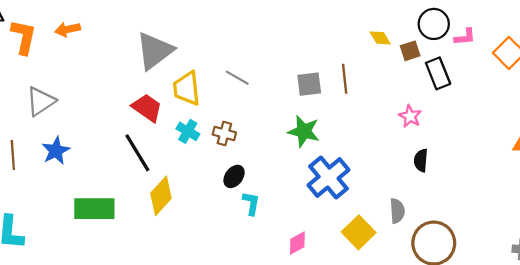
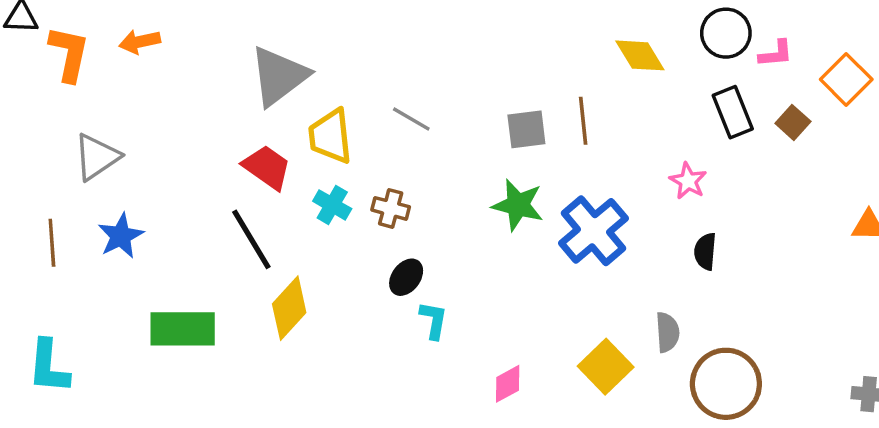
yellow diamond: (380, 38) -> (640, 55), size x1.4
brown square: (410, 51) -> (793, 122), moved, turned -30
blue cross: (329, 178) -> (594, 231), moved

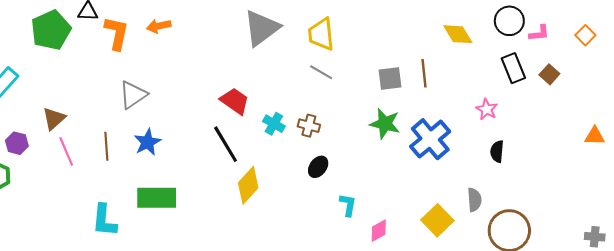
gray triangle: (279, 76) -> (262, 28), moved
orange square: (846, 79) -> (585, 35), moved, size x0.7
yellow trapezoid: (330, 136) -> (321, 34), moved
cyan L-shape: (434, 320) -> (348, 205), moved
green rectangle: (183, 329) -> (157, 198), moved

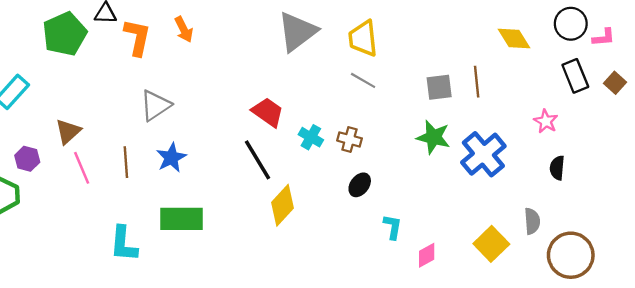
orange arrow: (159, 26) -> (184, 29), turned -105

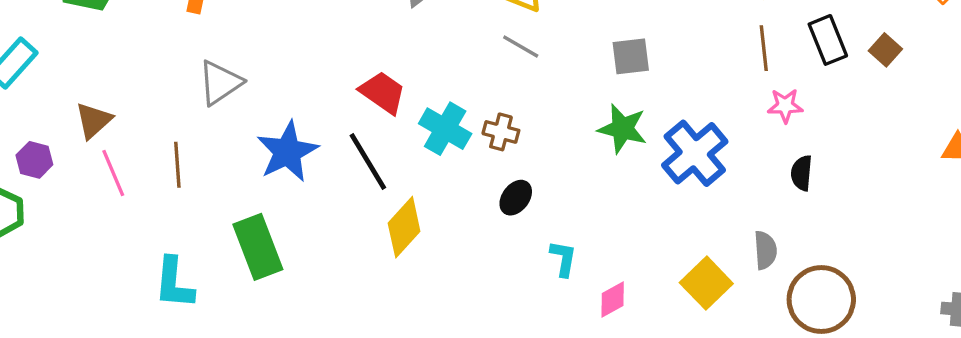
brown line: (477, 82) -> (764, 48), moved
pink star: (546, 121) -> (785, 106), turned -30
cyan cross: (311, 137) -> (445, 129), size x1.4
blue star: (171, 158) -> (287, 152), moved, size x1.4
green rectangle: (182, 219) -> (258, 247), turned 69

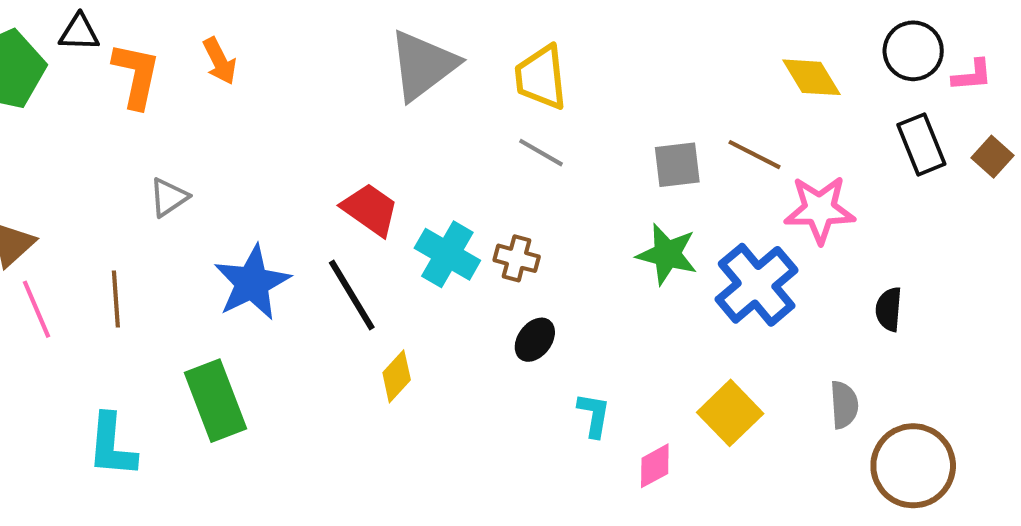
brown line: (764, 48) -> (755, 155), moved, turned -57
gray triangle: (220, 83) -> (169, 197), size x0.7
pink star: (785, 106) -> (820, 210), moved, size x1.6
yellow diamond: (404, 227) -> (397, 376), size x0.7
yellow square: (706, 283) -> (730, 413), moved

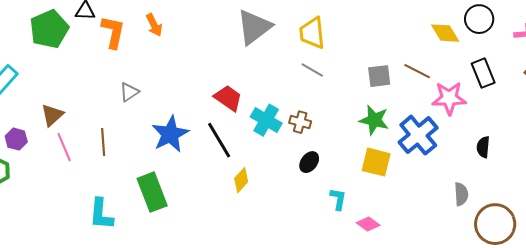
black circle: (913, 51) -> (479, 19), moved
black rectangle: (921, 144) -> (483, 73), moved
yellow square: (730, 413) -> (376, 162), moved, turned -32
pink diamond: (655, 466) -> (368, 224), turned 65

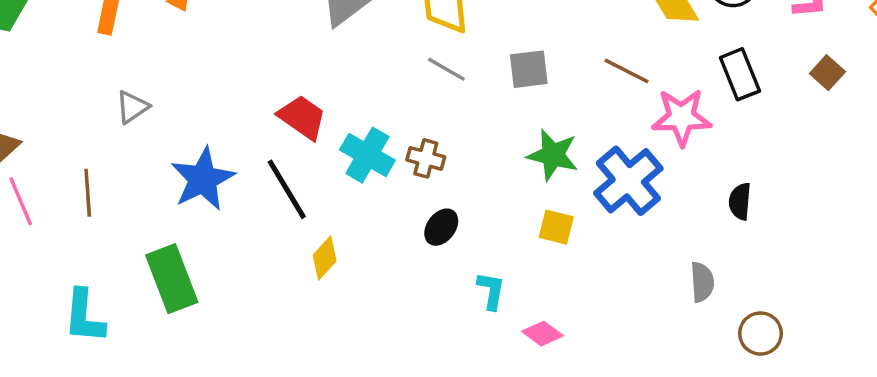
gray square: (379, 76) -> (529, 69), moved
yellow square: (376, 162) -> (556, 227), size x0.7
brown circle: (495, 224) -> (760, 334), size x0.6

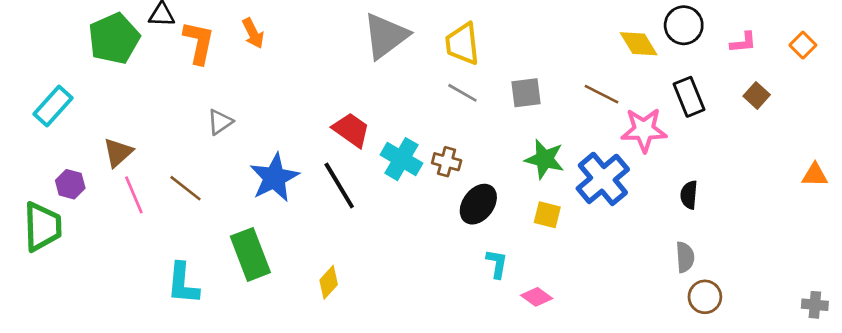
brown line: (88, 193) -> (185, 188), turned -48
black ellipse: (441, 227) -> (478, 204), moved, size x1.4
yellow diamond: (325, 258) -> (329, 282), moved
gray semicircle: (702, 282) -> (685, 257), moved

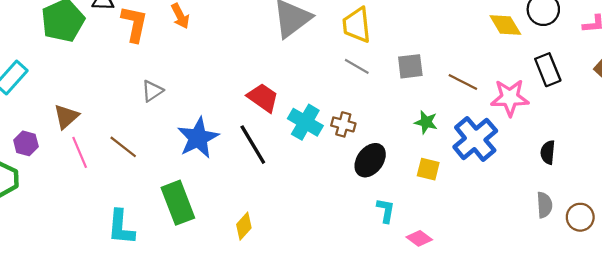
brown line: (602, 94) -> (463, 82), moved
green star: (545, 159) -> (426, 122), size x0.7
brown circle: (705, 297) -> (580, 217), moved

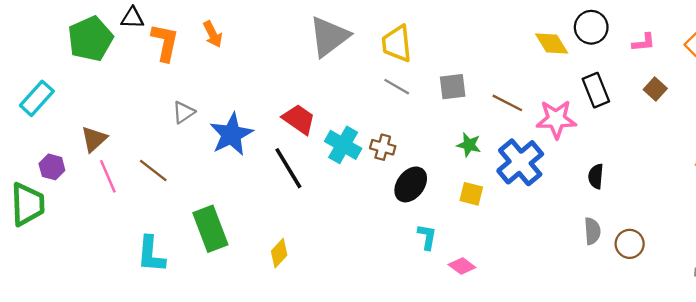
blue star: (198, 138) -> (231, 134), moved

